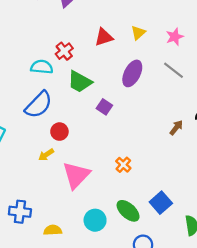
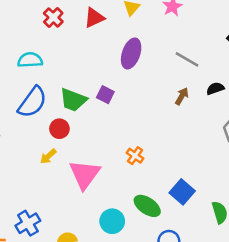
red cross: (64, 51) -> (53, 17), moved
gray line: (173, 70) -> (187, 59), moved
green trapezoid: (80, 82) -> (73, 100), moved
brown arrow: (176, 128) -> (182, 96), moved
blue cross: (20, 212) -> (28, 223), turned -30

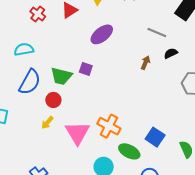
purple ellipse: (131, 53) -> (102, 34), turned 40
gray line: (187, 59) -> (157, 33), moved
orange cross: (135, 156) -> (109, 126), moved, size x1.6

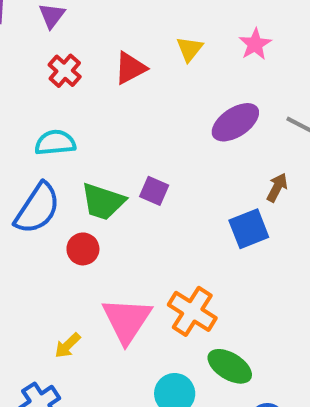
purple ellipse: (102, 34) -> (235, 122), moved
cyan semicircle: (24, 49) -> (55, 143), moved
yellow arrow: (47, 123) -> (68, 345), moved
blue square: (155, 137) -> (249, 229), moved, turned 30

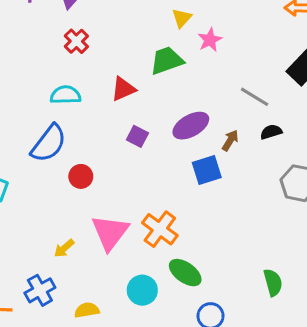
pink star: (255, 44) -> (210, 40), moved
yellow triangle: (190, 49) -> (182, 18), moved
red triangle: (130, 68) -> (123, 89), moved
purple ellipse: (235, 122) -> (191, 126), moved
green trapezoid: (103, 202) -> (167, 61), moved, turned 138

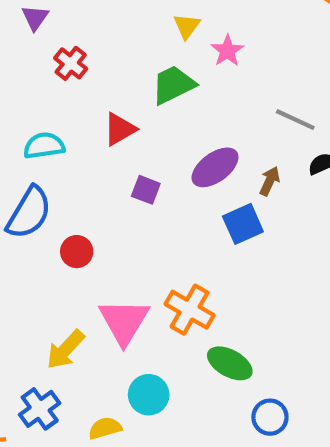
red cross: (76, 41) -> (71, 63), moved
yellow arrow: (64, 248) -> (65, 349), size x1.5
cyan circle: (142, 290) -> (149, 395), moved

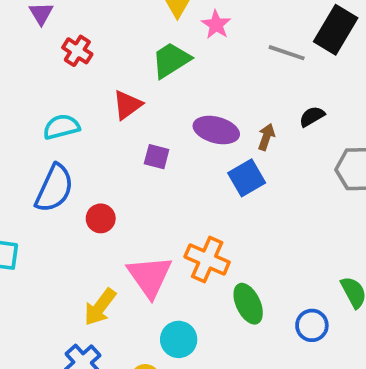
gray line: (295, 120) -> (287, 53), moved
purple ellipse: (215, 167) -> (216, 130), turned 57
green ellipse: (230, 363) -> (248, 304), turned 42
blue circle: (270, 417) -> (312, 325), moved

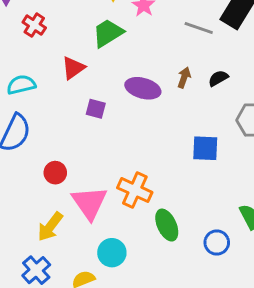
brown arrow: (266, 137) -> (184, 78), moved
blue square: (247, 178) -> (205, 148), moved, turned 32
red circle: (101, 218) -> (55, 173), moved

